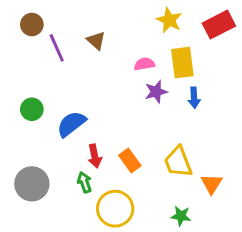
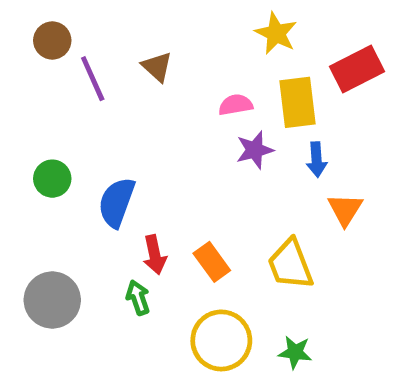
red rectangle: (219, 25) -> (357, 69), moved
blue semicircle: (71, 124) -> (117, 202), turned -32
orange triangle: (212, 184) -> (345, 210), moved
yellow circle: (115, 209) -> (221, 340), moved

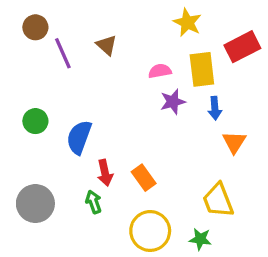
yellow trapezoid: (290, 264) -> (218, 200), moved

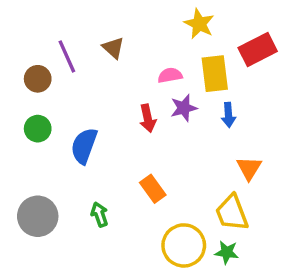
brown circle: (35, 27) -> (38, 79), moved
orange triangle: (234, 142) -> (249, 168), moved
red arrow: (105, 173) -> (148, 118), moved
yellow circle: (150, 231) -> (184, 245), moved
green star: (200, 239) -> (227, 252), moved

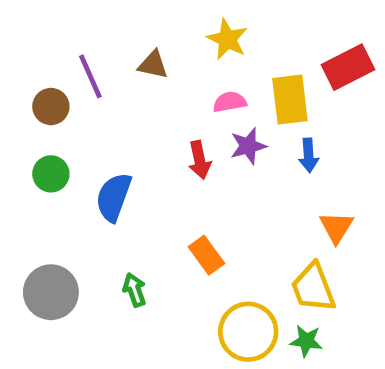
yellow star: (199, 24) -> (227, 39), moved
brown triangle: (113, 48) -> (153, 65), turned -30

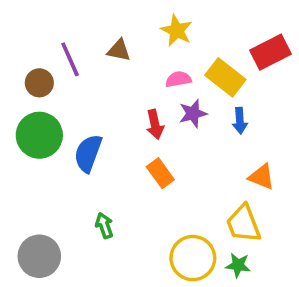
yellow rectangle: (290, 100) -> (225, 77), turned -45
green circle: (51, 174) -> (39, 135), size x1.6
orange triangle: (336, 227) -> (261, 177), turned -40
orange rectangle: (206, 255) -> (160, 173), moved
gray circle: (51, 292) -> (39, 256), moved

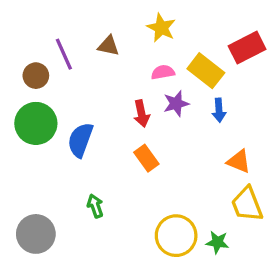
yellow trapezoid: (243, 224) -> (247, 204), moved

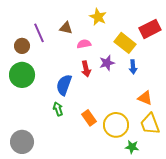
pink semicircle: (163, 72) -> (84, 44), moved
blue semicircle: (80, 140) -> (64, 85), moved
orange rectangle: (146, 158) -> (89, 118), moved
green arrow: (95, 206) -> (58, 109), moved
yellow circle: (176, 236) -> (116, 125), moved

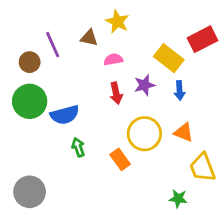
yellow star: (98, 17) -> (117, 22), moved
blue semicircle: (64, 85) -> (65, 115), moved, turned -125
orange triangle: (145, 98) -> (184, 132), moved
yellow circle: (116, 125) -> (144, 134), moved

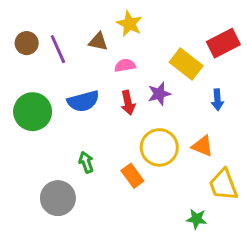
brown circle: (30, 62) -> (27, 43), moved
blue arrow: (180, 90) -> (217, 100), moved
blue semicircle: (65, 115) -> (83, 101), moved
gray circle: (30, 192) -> (58, 198), moved

